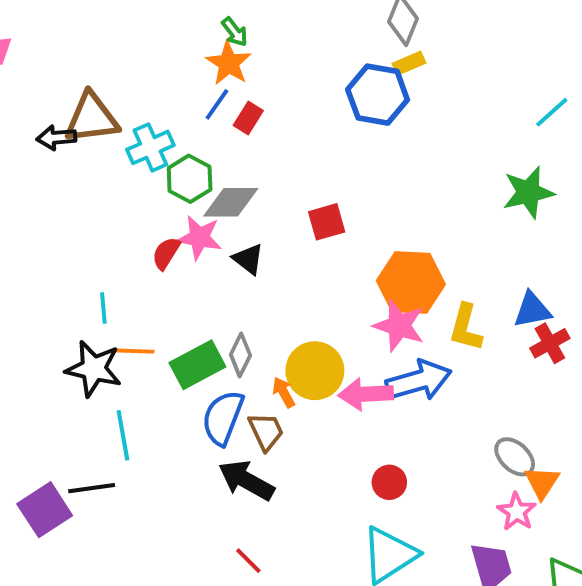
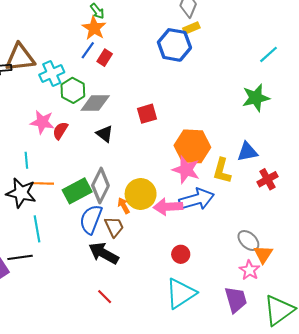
pink star: (199, 238) -> (42, 122), moved
blue triangle: (532, 310) -> (247, 152), moved
gray diamond: (240, 355) -> (100, 186), size x1.5

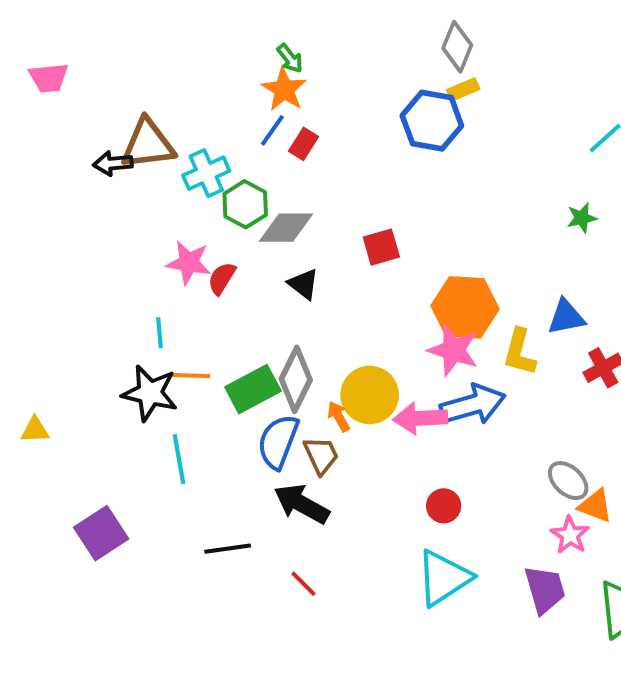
green star: (256, 98) -> (582, 218), size x0.6
orange triangle: (263, 254) -> (595, 506), turned -42
black line: (20, 257) -> (228, 549), moved

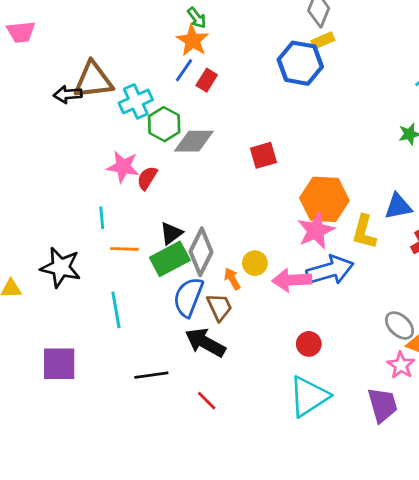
black triangle: (304, 284) -> (171, 233), moved, turned 45
pink star: (453, 350) -> (316, 230), turned 30
black star: (150, 393) -> (61, 267), moved
yellow circle: (370, 395) -> (255, 263), size x0.6
purple square: (101, 533) -> (59, 364), turned 33

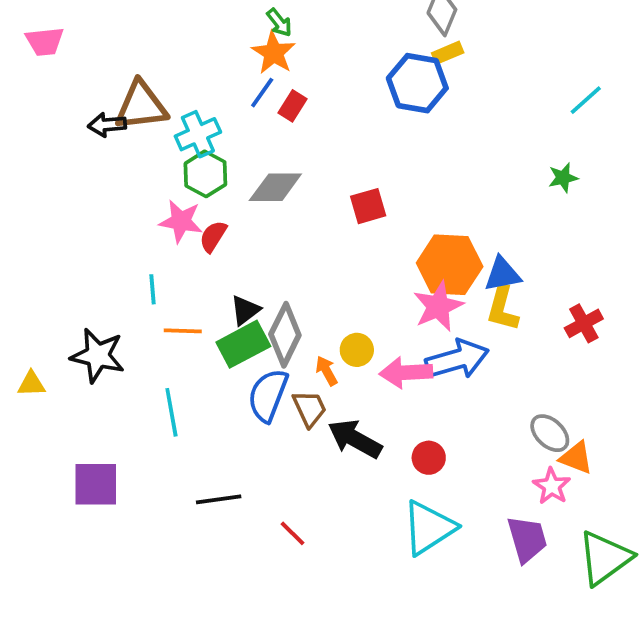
green hexagon: (164, 124) -> (205, 174), moved
blue triangle: (398, 206) -> (502, 274), moved
black arrow: (205, 343) -> (355, 439), moved

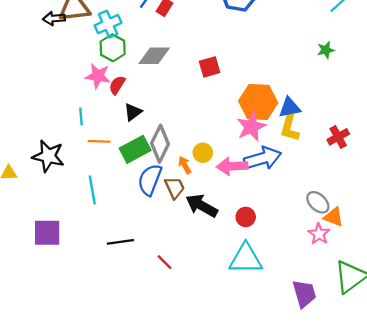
black triangle: (245, 310) -> (133, 112), moved
cyan triangle: (429, 528) -> (246, 259), turned 33
purple trapezoid: (527, 539) -> (304, 294), moved

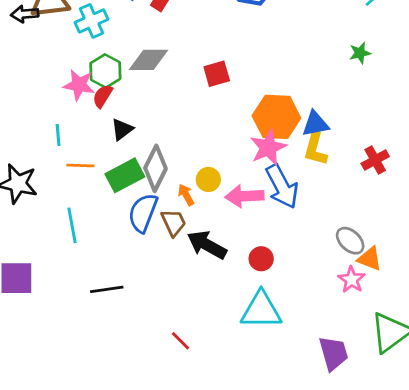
green hexagon: (113, 48) -> (105, 71), moved
blue arrow: (263, 158) -> (282, 186), turned 78
red line: (164, 262) -> (180, 341), moved

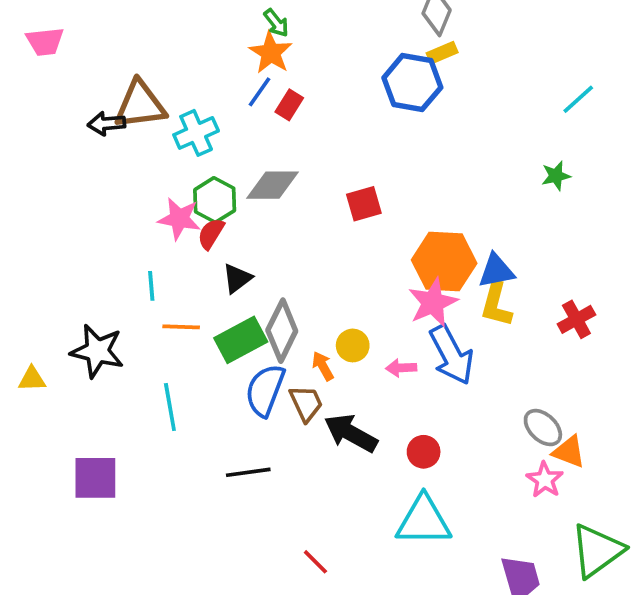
pink arrow: (244, 196) -> (401, 368), size x0.6
black line: (107, 289) -> (248, 472), moved

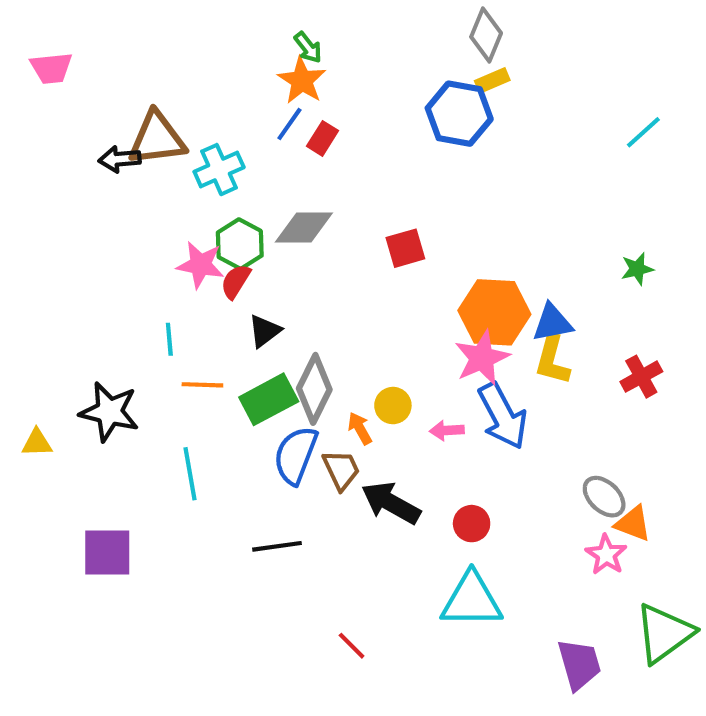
green star: (556, 176) -> (637, 269), moved

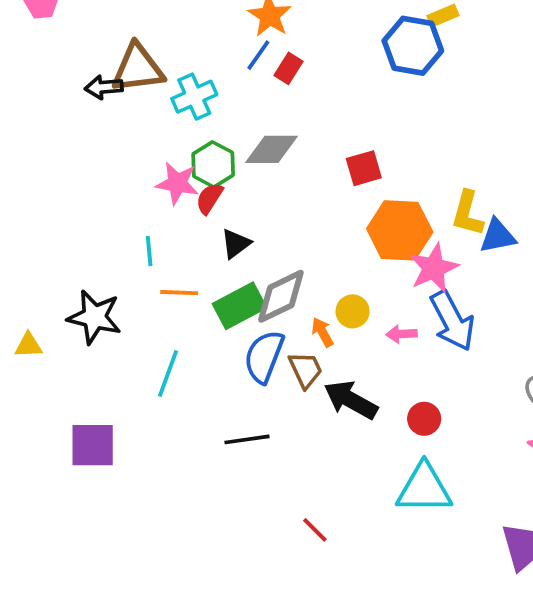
orange hexagon: (494, 312) -> (400, 230), moved
yellow L-shape: (552, 360) -> (467, 213), moved
gray diamond: (314, 389) -> (281, 296), turned 38
cyan line: (190, 474) -> (168, 374), turned 30

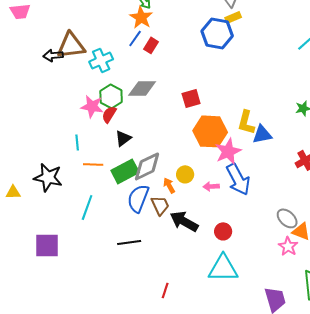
red line: (315, 530) -> (165, 290), turned 63

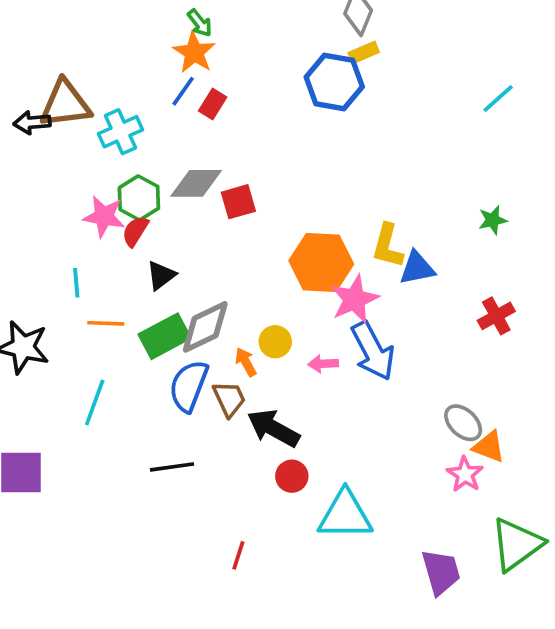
red square: (191, 98) -> (238, 202), moved
red circle: (223, 231) -> (292, 476), moved

